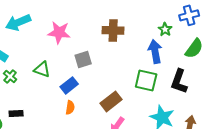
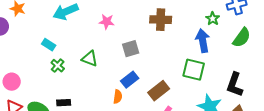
pink star: (59, 32) -> (107, 22), size x0.7
black L-shape: (179, 81) -> (235, 85), moved
blue rectangle: (69, 85) -> (130, 80), moved

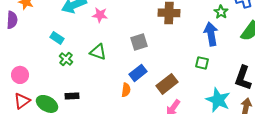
pink star: (107, 22) -> (100, 15), moved
green square: (194, 70) -> (202, 63), size x0.6

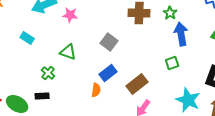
green star: (221, 12) -> (170, 13), moved
gray square: (139, 42) -> (109, 42), turned -36
green cross: (66, 59) -> (48, 73), moved
green square: (202, 63) -> (172, 63), turned -32

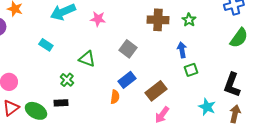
pink star: (70, 15) -> (98, 19), moved
blue arrow: (181, 34) -> (182, 50), moved, size x0.7
cyan star: (188, 100) -> (207, 107), size x0.7

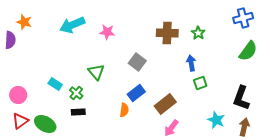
cyan rectangle: (46, 45) -> (55, 84), moved
green triangle: (87, 59) -> (96, 72), turned 30
black rectangle: (61, 103) -> (78, 112), moved

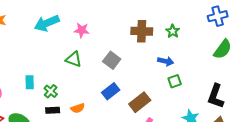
blue arrow: (191, 63) -> (166, 61), turned 112
green triangle: (96, 72) -> (74, 59), moved, turned -30
cyan rectangle: (55, 84) -> (30, 82), turned 56
orange semicircle: (124, 110) -> (78, 108), moved, turned 64

